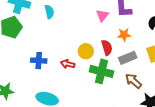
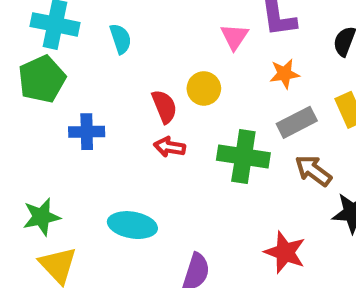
red semicircle: (107, 48) -> (164, 107), moved
yellow circle: (86, 51) -> (204, 88), moved
blue cross: (39, 61) -> (87, 132), moved

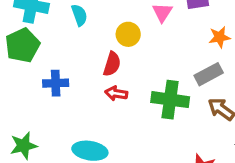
orange star: (285, 74) -> (219, 37), moved
yellow circle: (204, 88) -> (128, 34), moved
red semicircle: (164, 107) -> (112, 64), turned 40

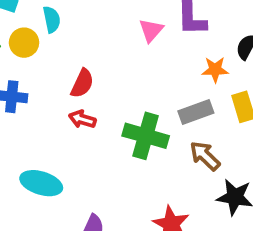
yellow circle: (128, 34) -> (24, 43), moved

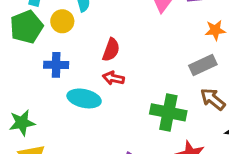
green cross: (146, 136) -> (168, 112), moved
cyan ellipse: (41, 183) -> (84, 98), moved

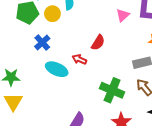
red semicircle: (111, 50) -> (98, 43), moved
blue cross: (56, 65) -> (42, 42), turned 35

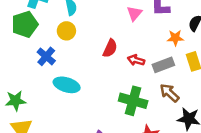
yellow circle: (52, 14) -> (66, 31), moved
red arrow: (79, 59) -> (136, 60), moved

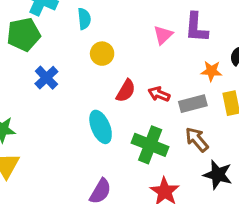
yellow circle: (66, 31) -> (102, 54), moved
red semicircle: (110, 48) -> (126, 91), moved
cyan ellipse: (67, 85) -> (101, 127), moved, turned 45

